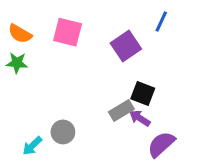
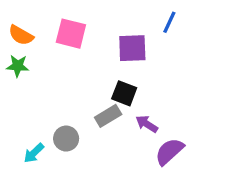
purple square: (126, 46) -> (132, 48), turned 32
black square: (143, 94) -> (124, 93), moved
gray rectangle: (121, 110) -> (108, 116), moved

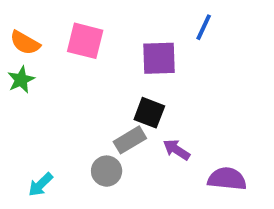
green star: (18, 66) -> (21, 80), turned -30
gray circle: (66, 139) -> (107, 171), moved
purple semicircle: (169, 151) -> (227, 179), moved, turned 48

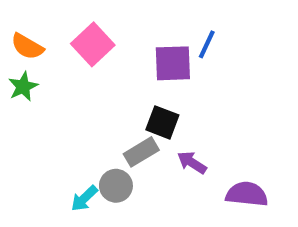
blue line: (204, 27) -> (207, 44), moved
pink square: (85, 41) -> (93, 44), turned 33
cyan arrow: (40, 185) -> (84, 198), moved

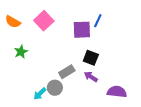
green star: (23, 87) -> (21, 52), moved
black square: (162, 122) -> (91, 58), moved

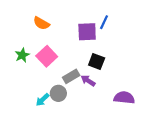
pink square: (44, 21) -> (47, 56), moved
orange semicircle: (13, 22) -> (41, 23), moved
purple arrow: (91, 77) -> (88, 81), moved

